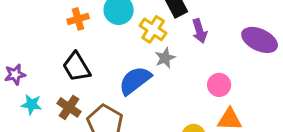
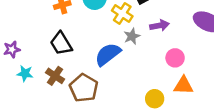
purple arrow: (200, 31) -> (159, 25), moved, turned -84

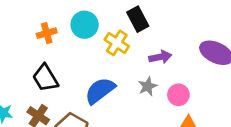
gray star: (132, 36) -> (148, 86), moved

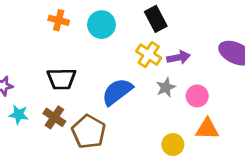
orange cross: (47, 33) -> (59, 20), moved, turned 30
yellow cross: (117, 43) -> (149, 55), moved
black trapezoid: (45, 78) -> (62, 79), turned -60

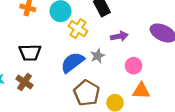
yellow cross: (149, 55) -> (78, 29), moved
gray star: (166, 87) -> (98, 56), moved
brown pentagon: (89, 132) -> (87, 93), moved

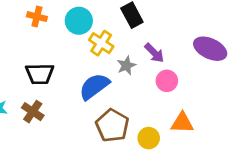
purple arrow: (119, 36) -> (154, 53), turned 56
gray star: (98, 56) -> (126, 65), moved
pink circle: (134, 66) -> (167, 81), moved

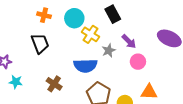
black trapezoid: (40, 74) -> (40, 43), moved, turned -110
blue semicircle: (94, 86) -> (85, 66), turned -145
brown cross: (33, 112) -> (54, 84), moved

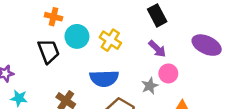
black rectangle: (113, 14) -> (157, 15), moved
cyan circle: (74, 18) -> (77, 36), moved
gray star: (109, 51) -> (150, 86), moved

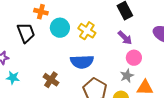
black trapezoid: (49, 51) -> (26, 33), moved
gray star: (150, 86) -> (127, 76), moved

